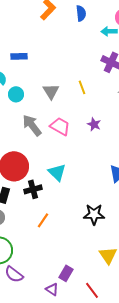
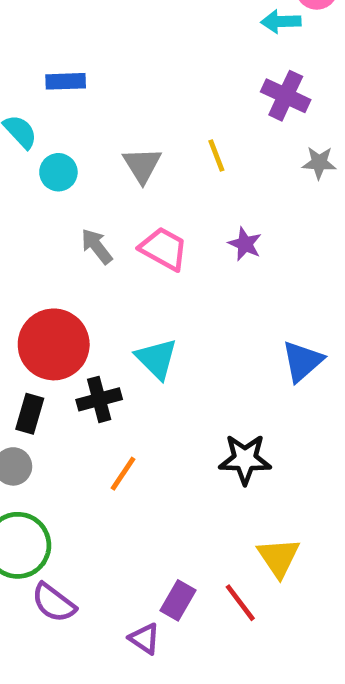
gray arrow: (32, 125) -> (97, 246), size x0.7
red line: (92, 290) -> (240, 603), moved

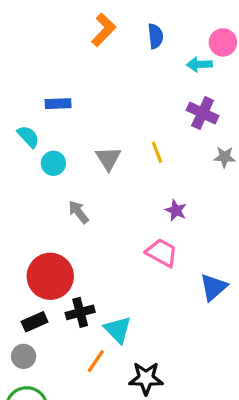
pink trapezoid: (164, 249) -> (162, 253), moved
cyan triangle: (156, 359) -> (118, 330), moved
black rectangle: (30, 414) -> (35, 322), turned 50
black star: (245, 459) -> (146, 378), moved

